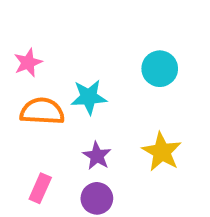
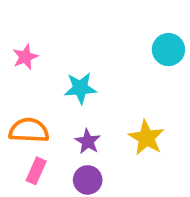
cyan circle: (160, 69) -> (168, 50), moved
orange semicircle: (42, 111) -> (29, 130), moved

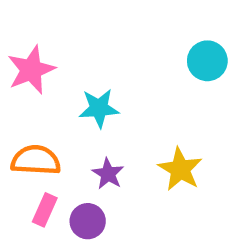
pink star: (25, 57) -> (31, 70), size x1.5
purple circle: (88, 180) -> (88, 221), moved

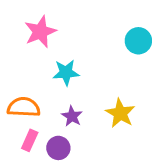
pink star: (31, 70) -> (40, 32), moved

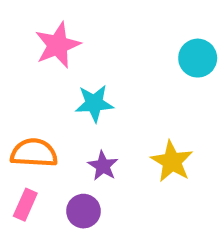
pink rectangle: (30, 140) -> (25, 205), moved

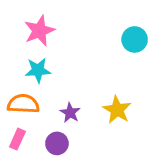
cyan star: (94, 103) -> (38, 70), moved

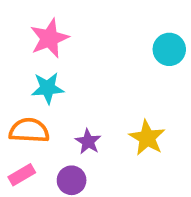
pink rectangle: (17, 139) -> (22, 175), turned 36

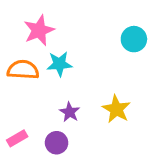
cyan star: (48, 88) -> (59, 64), moved
orange semicircle: (29, 130) -> (23, 70), moved

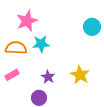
pink rectangle: (17, 138) -> (12, 75), moved

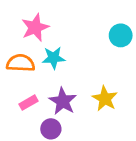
pink rectangle: (12, 75) -> (29, 103), moved
purple star: (48, 77) -> (63, 101), size x1.5

